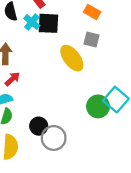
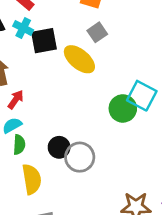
black square: (48, 23) -> (44, 41), moved
gray square: (91, 39) -> (97, 32), turned -35

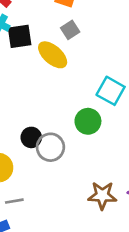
green circle: (123, 108) -> (88, 121), moved

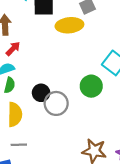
yellow ellipse: (53, 55) -> (69, 25), turned -55

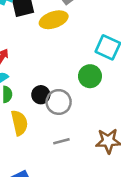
gray line: (19, 145) -> (61, 141), moved

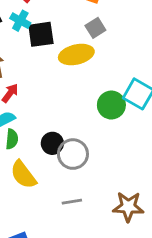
green circle: (90, 76) -> (111, 105), moved
yellow semicircle: (19, 123) -> (23, 175), turned 150

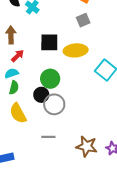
black square: (41, 34) -> (49, 42), moved
yellow ellipse: (76, 55) -> (76, 50), moved
green circle: (111, 105) -> (50, 79), moved

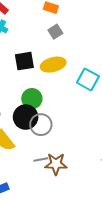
black circle: (41, 95) -> (26, 117), size x1.5
brown star: (87, 146) -> (56, 164), moved

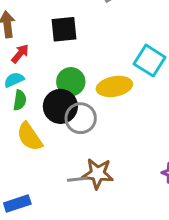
yellow ellipse: (53, 65) -> (114, 86), moved
gray line: (41, 160) -> (77, 179), moved

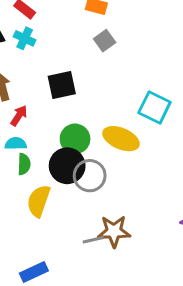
cyan semicircle: (14, 80) -> (16, 144), turned 30
yellow ellipse: (114, 86) -> (121, 139), turned 40
yellow semicircle: (30, 137) -> (39, 201), turned 60

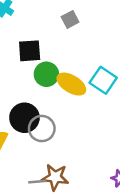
green circle: (75, 139) -> (46, 74), moved
yellow ellipse: (121, 139) -> (71, 84), moved

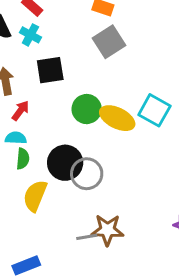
gray square: (70, 19) -> (109, 42), size x1.5
black square: (30, 51) -> (50, 70), moved

